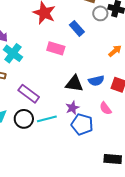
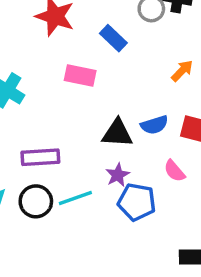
purple rectangle: (29, 94) -> (40, 157), turned -35

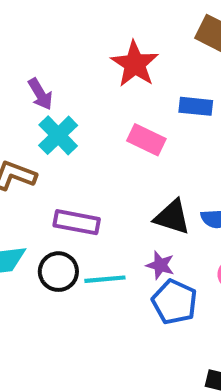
blue rectangle: (113, 38) -> (196, 106), turned -52
purple star: (118, 175) -> (160, 265), turned 30

